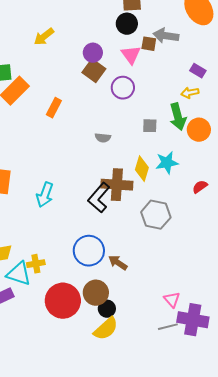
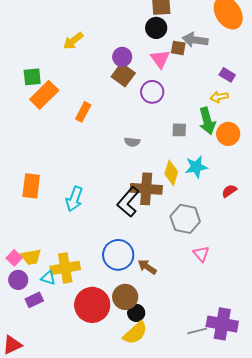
yellow cross: (36, 264) -> (65, 268), size x1.6
cyan triangle: (19, 274) -> (48, 278), size x0.6
pink triangle: (172, 300) -> (201, 254), moved

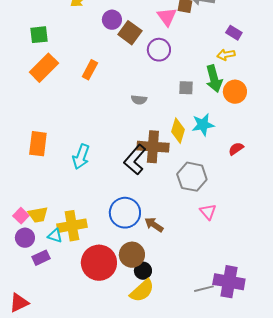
purple circle: (122, 57) -> (112, 20), moved
orange rectangle: (44, 95) -> (44, 68), moved

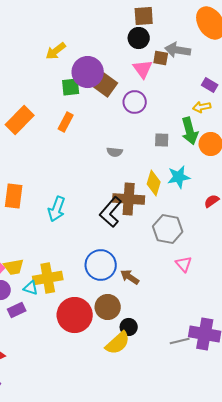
purple circle: (112, 20) -> (88, 72), size x1.6
green square: (39, 35) -> (71, 87), moved
black circle: (143, 271) -> (129, 327), moved

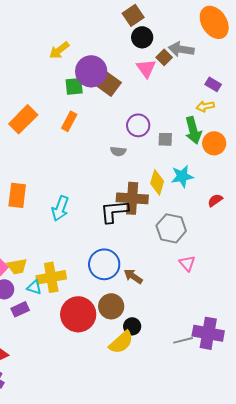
brown square: (144, 16) -> (133, 15), moved, turned -30
brown square: (161, 58) -> (164, 57), turned 35
purple circle: (135, 102) -> (138, 125), moved
black L-shape: (111, 212) -> (114, 211), turned 44

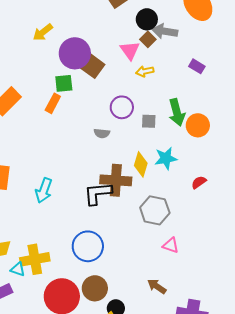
black circle: (142, 37) -> (147, 19), moved
green square: (74, 86) -> (64, 83), moved
yellow arrow: (205, 106) -> (145, 71), moved
pink triangle: (187, 263) -> (171, 245), turned -30
brown arrow: (133, 276) -> (157, 286), moved

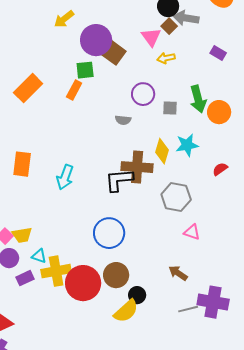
yellow cross: (35, 259) -> (56, 271), moved

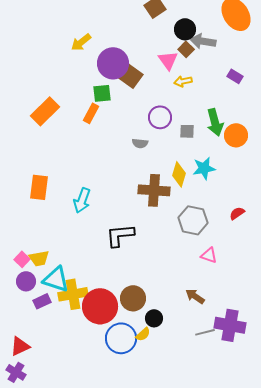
red semicircle: (220, 169) -> (237, 213), moved
black L-shape: (119, 180) -> (120, 235), moved
blue circle: (109, 233) -> (121, 338), moved
cyan triangle: (39, 256) -> (56, 279), size x1.8
yellow semicircle: (126, 311) -> (143, 334), size x0.6

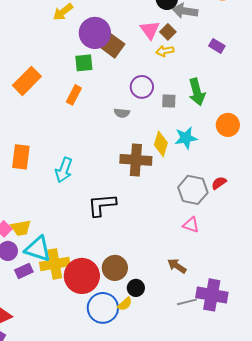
brown square: (186, 49) -> (168, 32), moved
orange rectangle: (91, 113) -> (74, 95), moved
orange circle: (236, 135) -> (228, 125), moved
gray hexagon: (193, 220) -> (193, 190), moved

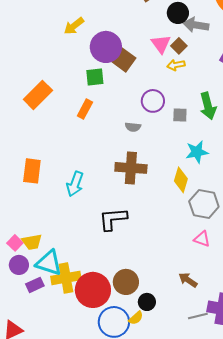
yellow diamond: (161, 144) -> (181, 180), moved
brown cross: (136, 160) -> (131, 168), moved

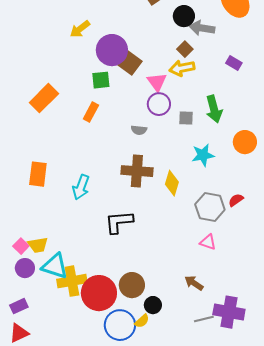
pink triangle: (161, 44) -> (157, 82), moved
yellow arrow: (176, 65) -> (182, 68), size x1.4
yellow diamond: (181, 180) -> (172, 183), moved
purple rectangle: (35, 285) -> (19, 306), moved

